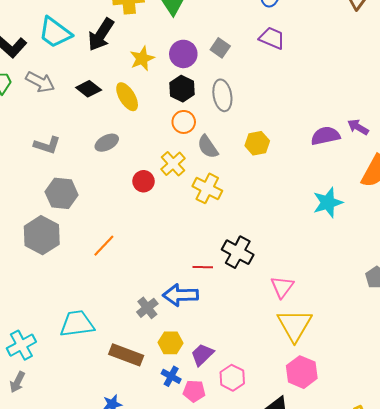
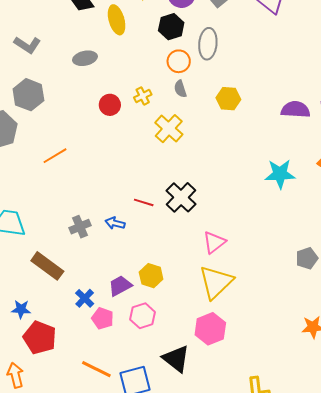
orange circle: (184, 122) -> (179, 61), moved
gray semicircle: (208, 147) -> (180, 89), size x0.7
yellow cross: (173, 164) -> (143, 96), size x0.7
blue arrow: (180, 295) -> (115, 223), size x0.6
yellow hexagon: (170, 343) -> (151, 276), moved

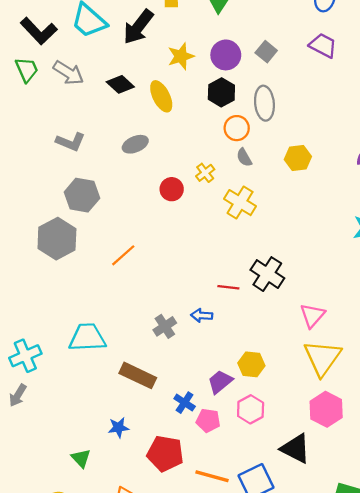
red pentagon: (40, 338) -> (165, 454), moved

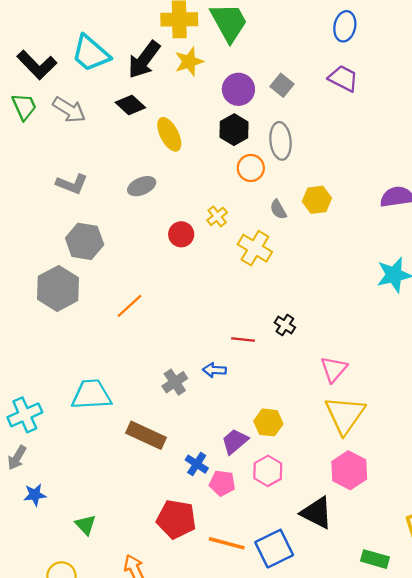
yellow star: (181, 56) -> (189, 62), moved
black diamond: (120, 84) -> (130, 105), moved
gray semicircle: (244, 157) -> (278, 209), moved
black cross: (267, 274) -> (285, 325), size x0.6
blue star: (118, 428) -> (35, 495), moved

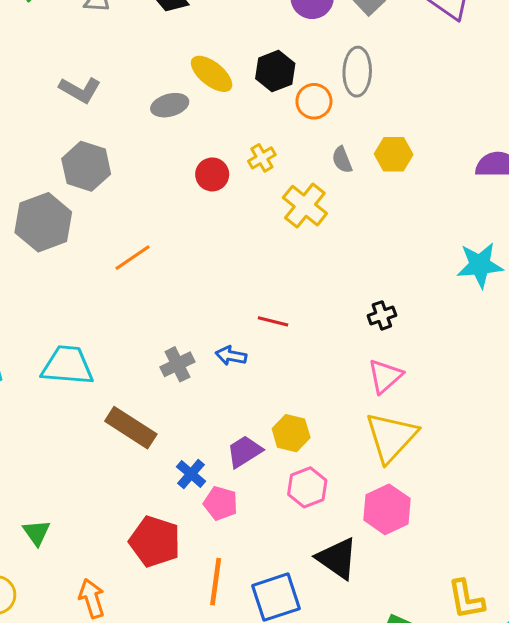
black hexagon: (234, 130) -> (275, 71), moved
yellow ellipse: (169, 134) -> (212, 74), moved, turned -32
black cross: (285, 325) -> (382, 315), moved, turned 30
pink hexagon: (268, 471) -> (307, 487), moved
orange line: (227, 543) -> (216, 582), turned 75

